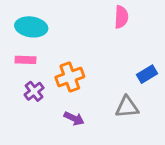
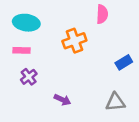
orange cross: (70, 77) -> (74, 41), moved
gray triangle: (127, 107) -> (115, 102), moved

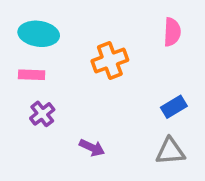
pink semicircle: (102, 14) -> (172, 32), moved
blue rectangle: (124, 62) -> (174, 107), moved

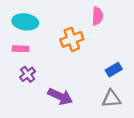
pink semicircle: (172, 32) -> (97, 16), moved
purple arrow: (92, 148) -> (60, 96), size x1.5

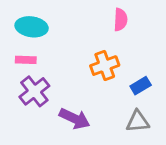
orange cross: (72, 39) -> (105, 66), moved
purple cross: (28, 74) -> (34, 91), size x1.5

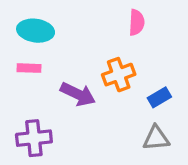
purple cross: (34, 91) -> (34, 138), moved, turned 32
purple arrow: (75, 119) -> (78, 94), moved

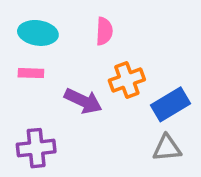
pink semicircle: (137, 22) -> (104, 31), moved
blue rectangle: (159, 97) -> (170, 104), size x1.5

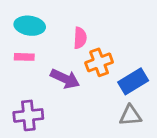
pink semicircle: (104, 31) -> (80, 38), moved

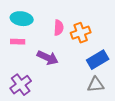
orange cross: (99, 62) -> (81, 33), moved
purple cross: (28, 115) -> (21, 85), turned -30

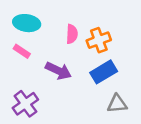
pink rectangle: (18, 42) -> (22, 51), turned 32
blue rectangle: (98, 60) -> (104, 72), moved

